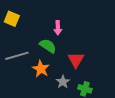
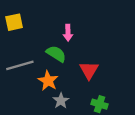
yellow square: (12, 19) -> (14, 22), turned -35
gray star: (63, 82) -> (61, 101), moved

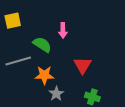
green semicircle: (56, 54) -> (42, 45), moved
orange star: (48, 81) -> (44, 75), turned -30

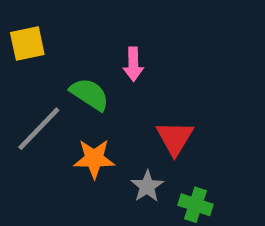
gray line: (18, 61) -> (39, 129), turned -30
gray star: (56, 94) -> (147, 186), moved

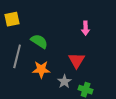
pink arrow: (133, 64) -> (86, 28), moved
gray line: (39, 129) -> (17, 56), turned -30

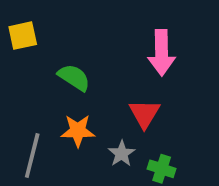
pink arrow: (86, 28) -> (162, 53), size x1.6
gray line: (17, 56) -> (32, 155), moved

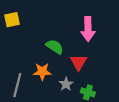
green semicircle: (74, 77) -> (55, 47), moved

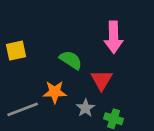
yellow square: (12, 20) -> (16, 51), moved
gray line: (17, 85) -> (23, 109), turned 55

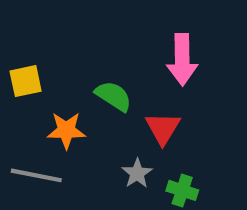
orange star: (55, 92) -> (66, 130), moved
gray line: (23, 109) -> (36, 175), turned 32

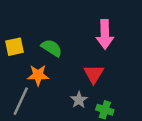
green semicircle: (114, 96) -> (52, 48), moved
gray line: (36, 175) -> (21, 101), turned -76

